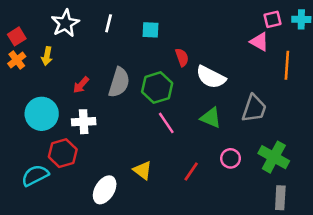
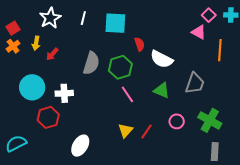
pink square: (272, 19) -> (209, 15), turned -32
cyan square: (151, 30) -> (115, 23), size x1.6
red arrow: (81, 85) -> (52, 54), moved
yellow triangle: (143, 170) -> (125, 130), moved, turned 35
cyan semicircle: (35, 175) -> (16, 144), moved

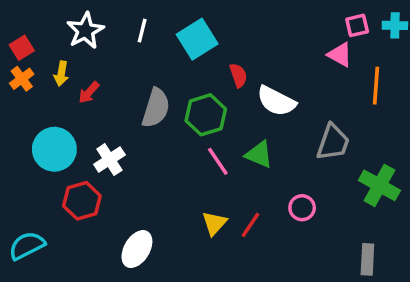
pink square: (209, 15) -> (357, 25), turned 32
cyan square: (115, 23) -> (197, 39), turned -35
green triangle: (162, 90) -> (259, 154), moved
white cross: (64, 93) -> (109, 160), turned -30
green cross: (210, 120) -> (379, 185), moved

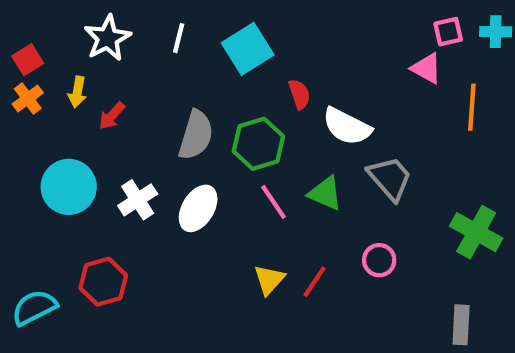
gray trapezoid: (333, 142) -> (390, 178), moved, turned -60
red hexagon: (82, 201) -> (103, 282), moved
white ellipse: (137, 249) -> (198, 208), moved

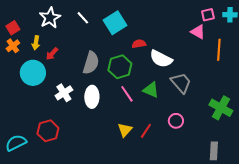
white line: (179, 38) -> (83, 18), turned -56
red semicircle: (299, 94) -> (139, 44), turned -80
cyan circle: (69, 187) -> (33, 73), moved
white ellipse: (198, 208) -> (92, 97), turned -30

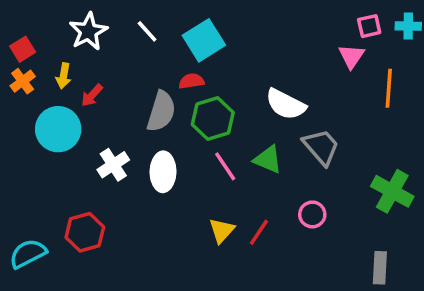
pink triangle: (198, 32) -> (351, 56), turned 35
red semicircle: (139, 44) -> (191, 81), moved

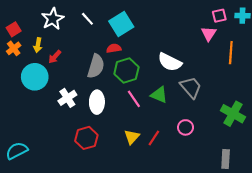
red hexagon: (85, 232) -> (86, 138), moved

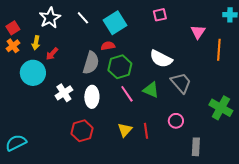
pink square: (219, 16) -> (160, 15), moved
red line: (154, 138) -> (146, 131), turned -42
gray rectangle: (226, 159) -> (196, 147), moved

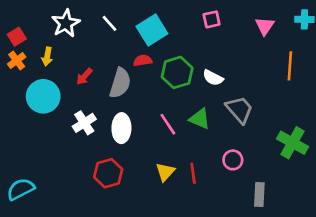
pink triangle: (198, 32) -> (265, 26), moved
red arrow: (52, 54) -> (84, 76), moved
white semicircle: (161, 59) -> (213, 78), size x0.7
green hexagon: (120, 67) -> (177, 72), moved

